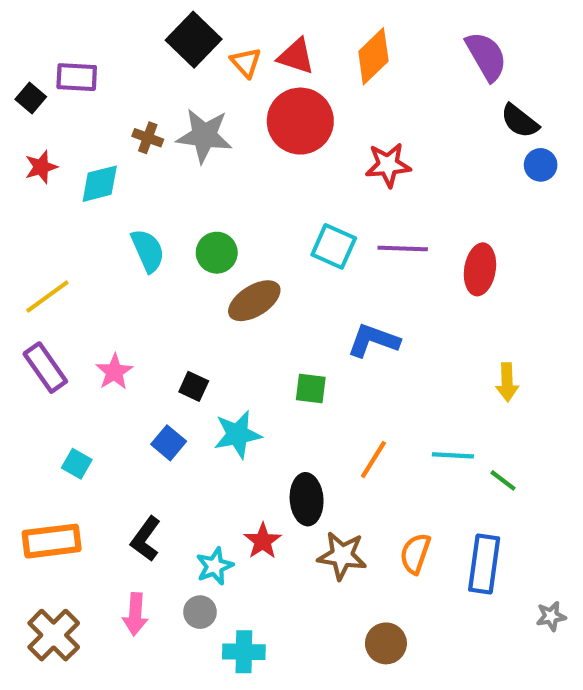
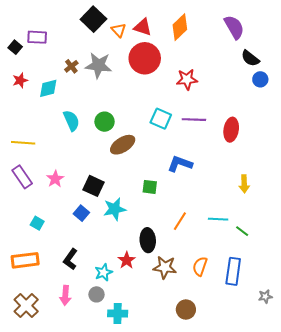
brown cross: (148, 138) -> (71, 66), turned 32
yellow line: (47, 297) -> (23, 143), turned 40
black square: (194, 386) -> (93, 186), size x1.5

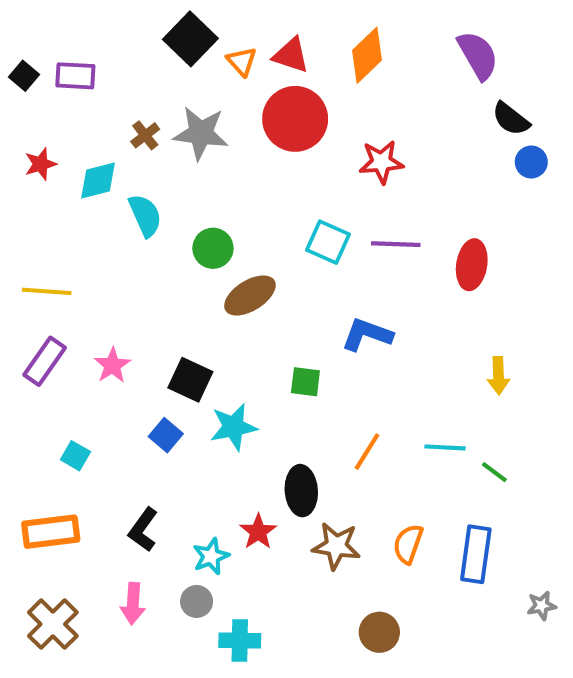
black square: (15, 47) -> (24, 76), moved
cyan semicircle: (71, 121) -> (145, 215), moved
purple rectangle: (22, 177) -> (45, 361), turned 70

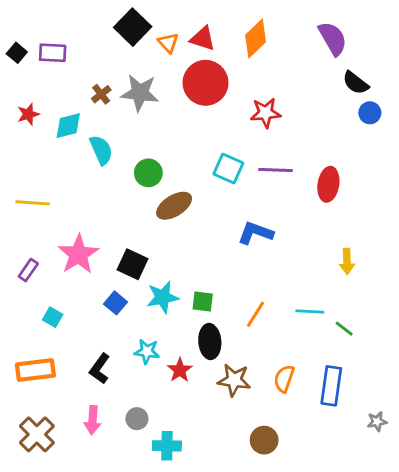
purple rectangle: (45, 361) -> (28, 270), moved, size x0.7
pink star: (112, 365) -> (78, 254), size x1.6
green square: (305, 382) -> (203, 301), moved
cyan star: (211, 556) -> (147, 351), moved, turned 30

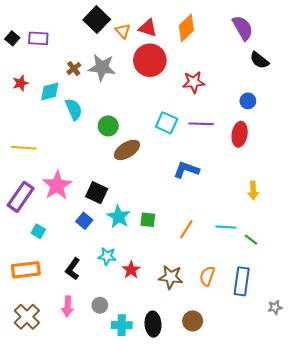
blue circle: (370, 113) -> (248, 101), moved
purple rectangle: (28, 270) -> (21, 197), size x1.8
cyan star: (163, 297) -> (119, 217), turned -30
black ellipse: (210, 341) -> (153, 324), moved

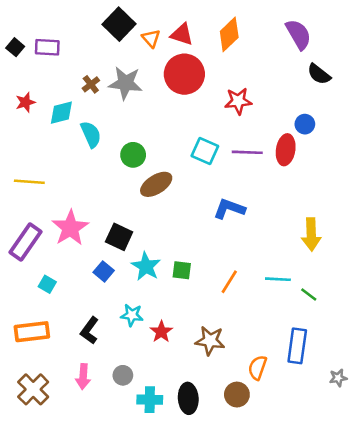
red ellipse: (240, 134) -> (286, 150), moved
yellow arrow: (253, 191) -> (311, 234), size x1.4
orange semicircle: (207, 276) -> (257, 368), moved

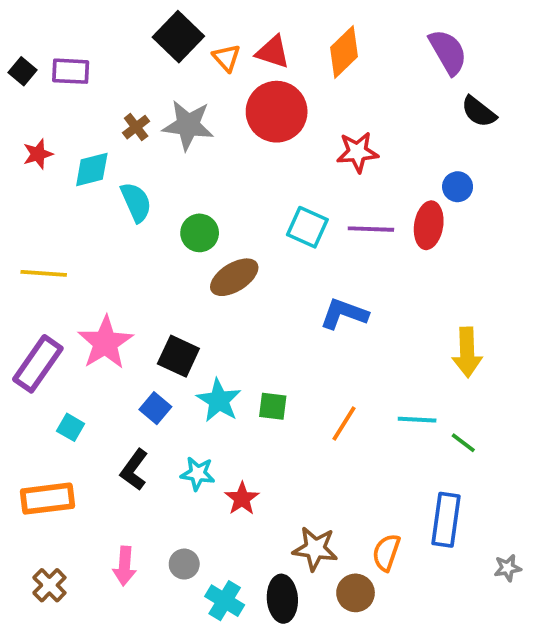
black L-shape: (90, 330) -> (134, 470), moved
brown star: (210, 341) -> (315, 549), moved
brown cross: (33, 389) -> (49, 585), size x0.7
cyan cross: (150, 400) -> (225, 601), turned 30

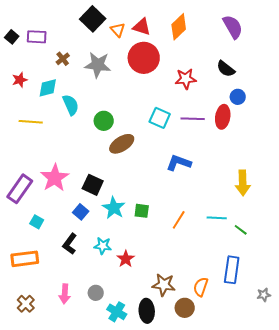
black semicircle: (479, 112) -> (226, 69), moved
brown cross: (136, 127) -> (63, 59), moved
yellow line: (44, 273) -> (31, 122), moved

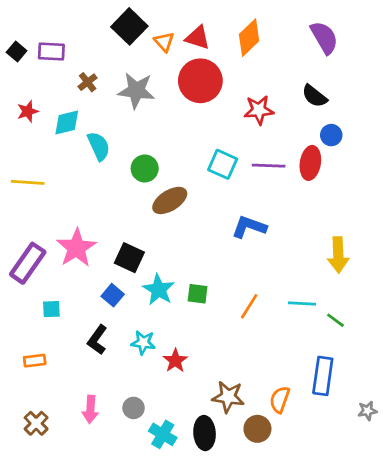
yellow line: (31, 122) -> (28, 182), moved
cyan square: (37, 222) -> (51, 309), turned -32
orange rectangle: (25, 259) -> (35, 361), size x0.6

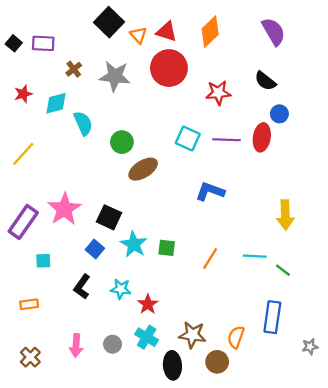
yellow line: (28, 182) -> (23, 154), turned -52
cyan cross: (163, 434) -> (147, 337), moved

